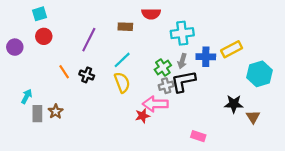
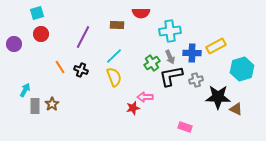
gray arrow: (182, 61) -> (170, 57), turned -40
gray cross: (166, 86) -> (196, 80), moved
pink arrow: (155, 104) -> (145, 97), size x0.7
black star: (234, 104) -> (218, 97), size x1.4
brown triangle: (253, 117) -> (236, 109), turned -32

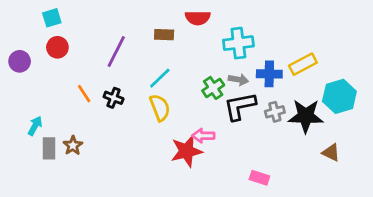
gray arrow: (170, 57) -> (238, 80), turned -56
black star: (218, 97) -> (306, 116), moved
red star: (133, 108) -> (186, 151), size x1.6

